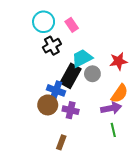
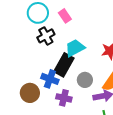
gray circle: (92, 74) -> (85, 80), moved
brown circle: (48, 105) -> (30, 93), moved

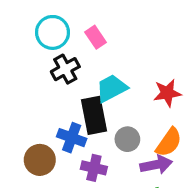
black rectangle: (64, 65) -> (94, 115), turned -40

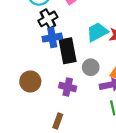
cyan trapezoid: (111, 88) -> (97, 32), moved
blue cross: (72, 138) -> (52, 38), moved, turned -30

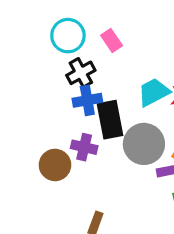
gray circle: (91, 67) -> (144, 144), size x1.6
purple cross: (68, 87) -> (84, 147), moved

